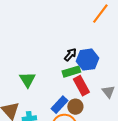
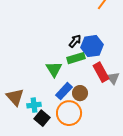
green triangle: (27, 80) -> (54, 69), moved
red rectangle: (81, 86) -> (101, 72), moved

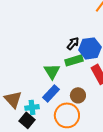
blue rectangle: (64, 91) -> (51, 93), moved
black square: (42, 118) -> (27, 120), moved

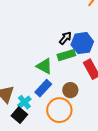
green triangle: (52, 71) -> (44, 66), turned -30
cyan cross: (32, 107) -> (24, 102), turned -32

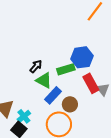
black arrow: (65, 38) -> (36, 66), moved
blue rectangle: (43, 88) -> (53, 95), moved

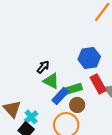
green rectangle: (66, 69) -> (73, 89), moved

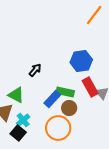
green triangle: (51, 81) -> (16, 95), moved
green rectangle: (73, 89) -> (65, 92), turned 30

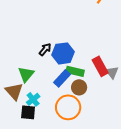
blue hexagon: (81, 61) -> (63, 53), moved
green triangle: (16, 95) -> (26, 74), turned 42
black square: (18, 133) -> (28, 112), turned -35

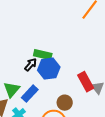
green rectangle: (75, 71) -> (43, 55), moved
blue rectangle: (62, 78) -> (30, 94), moved

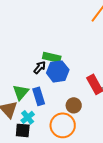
blue rectangle: (30, 94) -> (39, 96), turned -60

